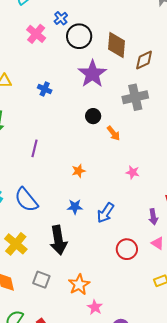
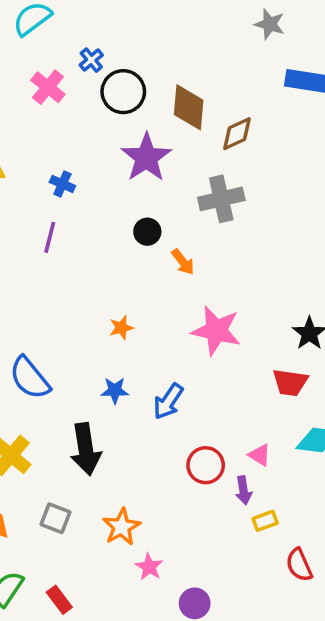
purple line: (35, 148) -> (50, 237), moved
pink star: (133, 172) -> (216, 331), size x2.0
purple arrow: (153, 217) -> (244, 490), moved

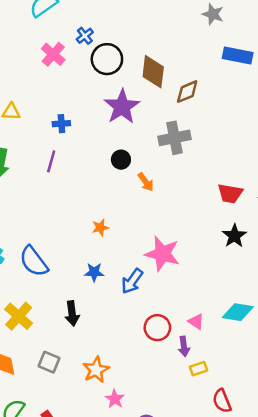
blue cross: (62, 184) -> (61, 124), turned -30
pink star: (216, 331) -> (162, 254), moved
red trapezoid: (290, 382) -> (230, 194), moved
black arrow: (86, 449) -> (72, 313), size x0.7

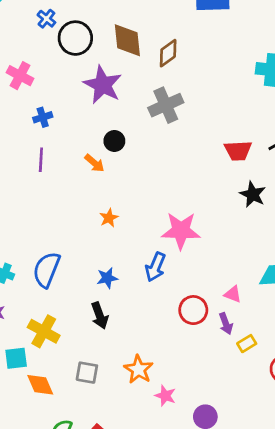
pink cross: (53, 54) -> (20, 76), moved
orange arrow: (146, 182) -> (94, 163), moved
blue semicircle: (34, 261) -> (47, 270), turned 72
blue star: (94, 272) -> (107, 278), moved

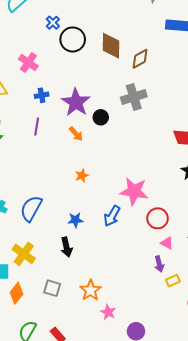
purple star: (103, 85) -> (76, 102), moved
black circle: (114, 141) -> (101, 117), moved
red circle: (193, 310) -> (158, 218), moved
orange diamond: (40, 385) -> (16, 293), turned 55

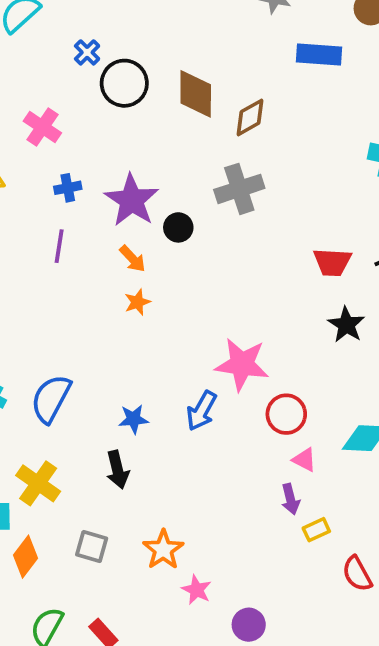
orange star: (82, 176) -> (137, 302), moved

